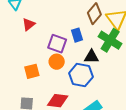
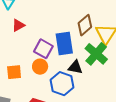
blue rectangle: (77, 35) -> (64, 44), size x1.6

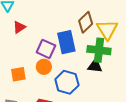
green cross: (96, 54) -> (99, 50), turned -30
black triangle: (75, 67) -> (95, 66), moved

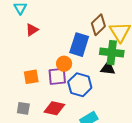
blue rectangle: (66, 42) -> (79, 45), turned 30
purple square: (46, 49) -> (57, 76), moved, turned -30
orange circle: (44, 67) -> (64, 64), moved

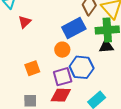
blue rectangle: (79, 45) -> (74, 28), turned 55
purple square: (57, 76) -> (63, 77), moved

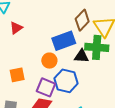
black triangle: (106, 46) -> (82, 56), moved
purple square: (63, 77) -> (46, 87), turned 30

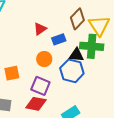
red triangle: (16, 28) -> (40, 29), moved
blue rectangle: (64, 41) -> (59, 39), size x0.6
blue hexagon: (66, 81) -> (72, 71), moved

